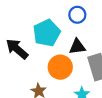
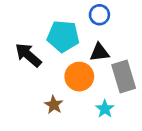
cyan pentagon: (47, 33) -> (63, 36), turned 30

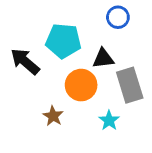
blue circle: (99, 15) -> (118, 17), moved

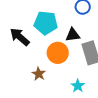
cyan star: (109, 120) -> (78, 86), moved

